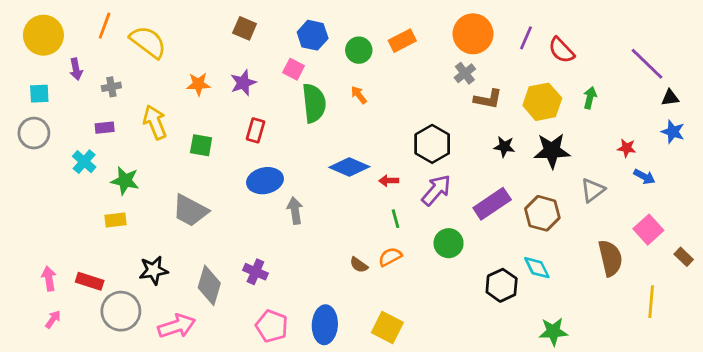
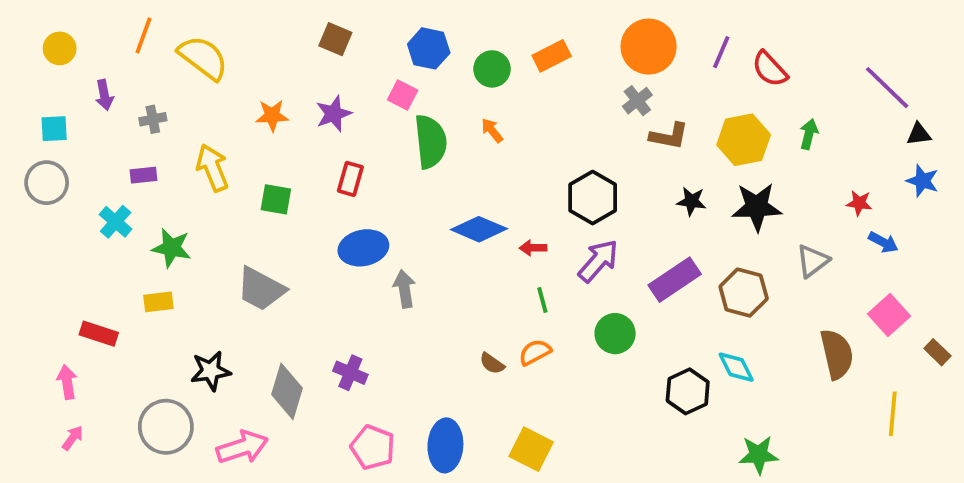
yellow circle: (43, 35) -> (60, 48), size x0.6
red rectangle: (90, 281) -> (99, 334), moved

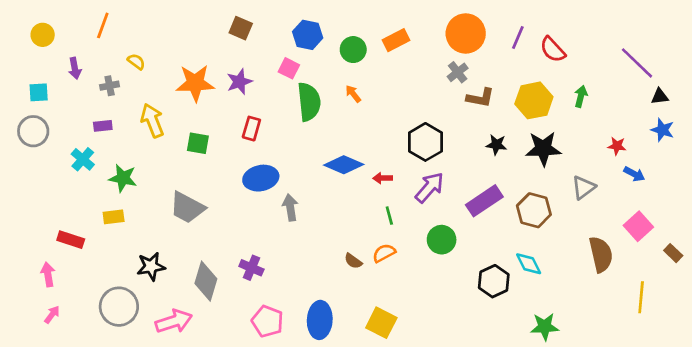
yellow semicircle: (203, 58) -> (136, 62), moved, size x0.5
orange star: (272, 116) -> (195, 83), size x1.6

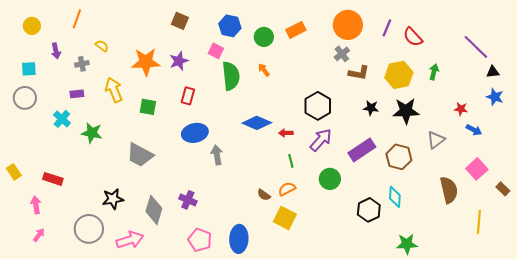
yellow rectangle: (114, 217) -> (14, 172), moved, turned 63
cyan diamond: (529, 264) -> (395, 197), turned 30
yellow square: (381, 323) -> (285, 218), moved

